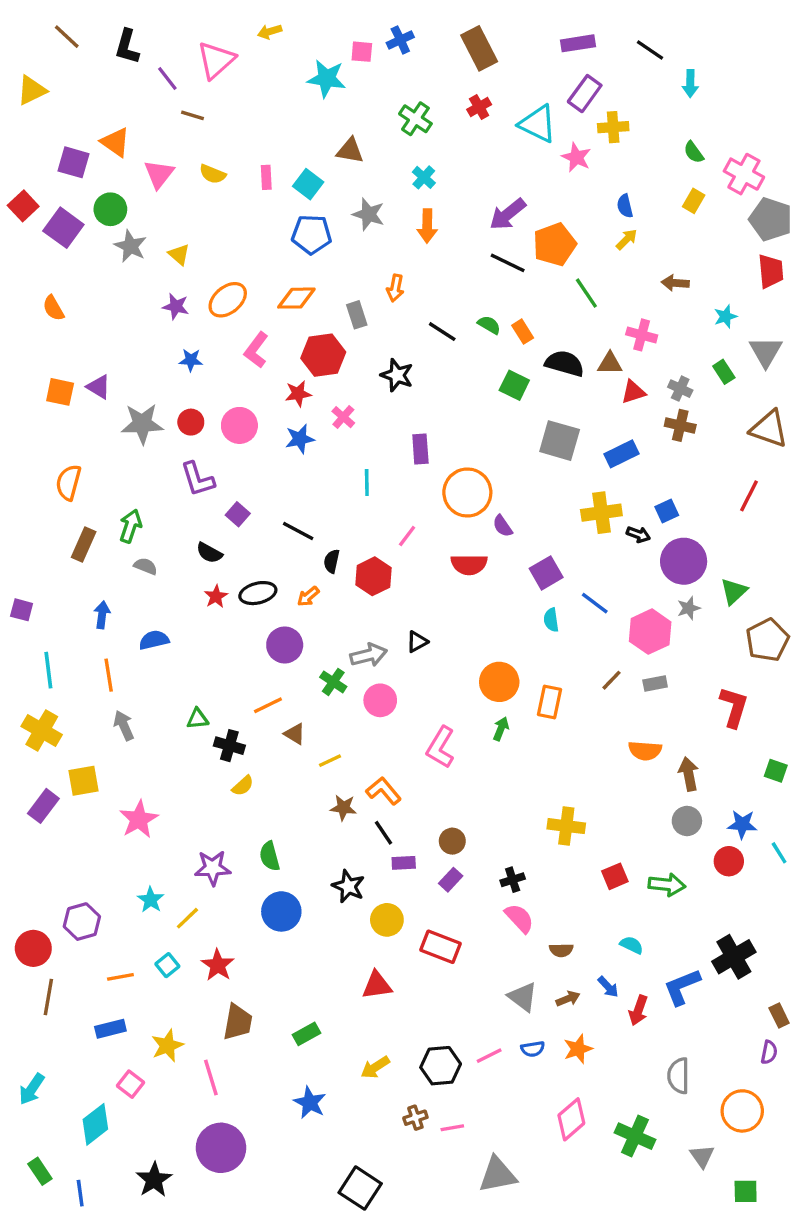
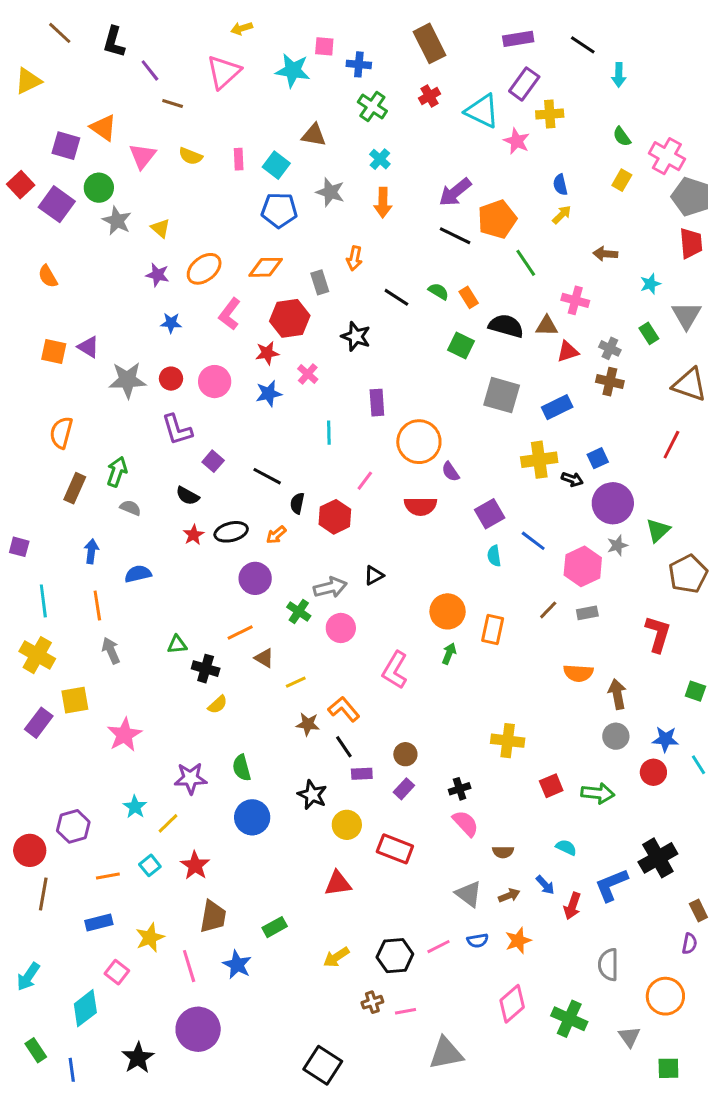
blue cross: (400, 40) -> (359, 64), moved, turned 30
pink triangle: (216, 60) -> (224, 72), moved
blue star: (310, 1103) -> (237, 965), moved

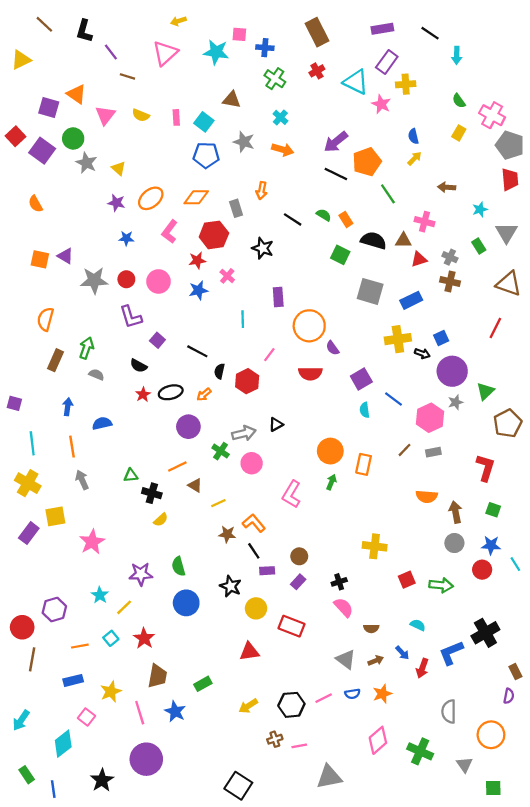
orange arrow: (383, 203) -> (283, 150), turned -75
green square: (695, 691) -> (493, 510), moved

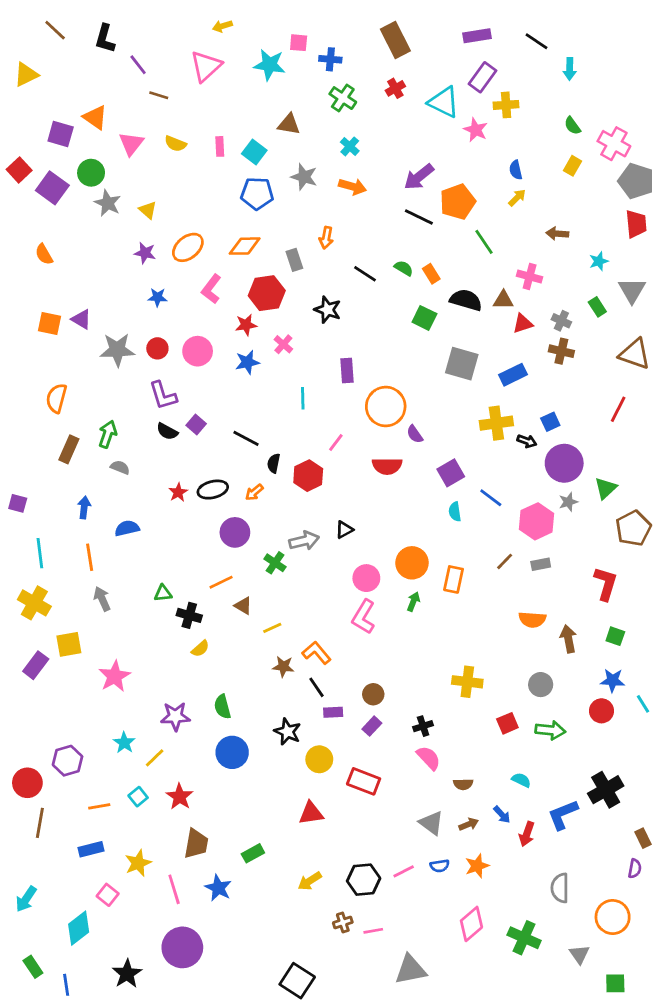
black semicircle: (139, 366) -> (167, 431), moved
pink circle: (252, 463) -> (366, 578), moved
gray circle: (454, 543) -> (541, 685), moved

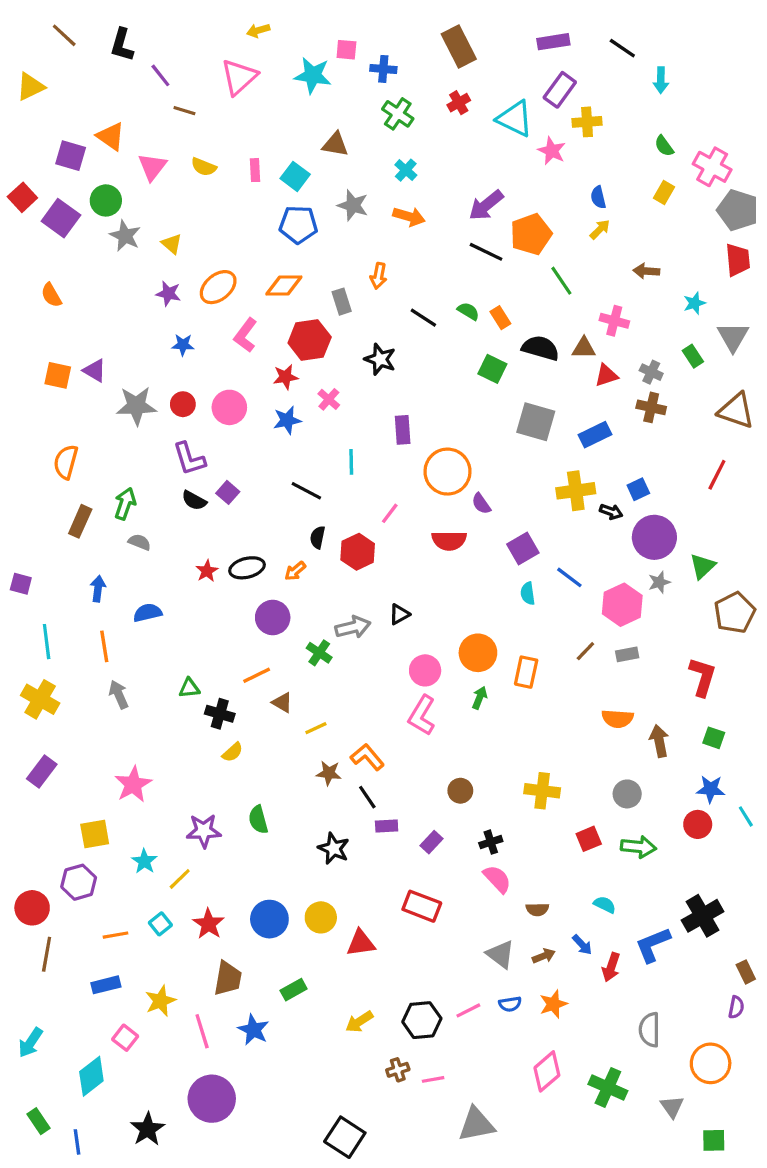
black line: (246, 438) -> (306, 491), moved
yellow square: (69, 644) -> (95, 834), moved
brown circle: (373, 694) -> (460, 791), moved
blue circle: (232, 752) -> (269, 919), moved
yellow circle: (319, 759) -> (321, 917), moved

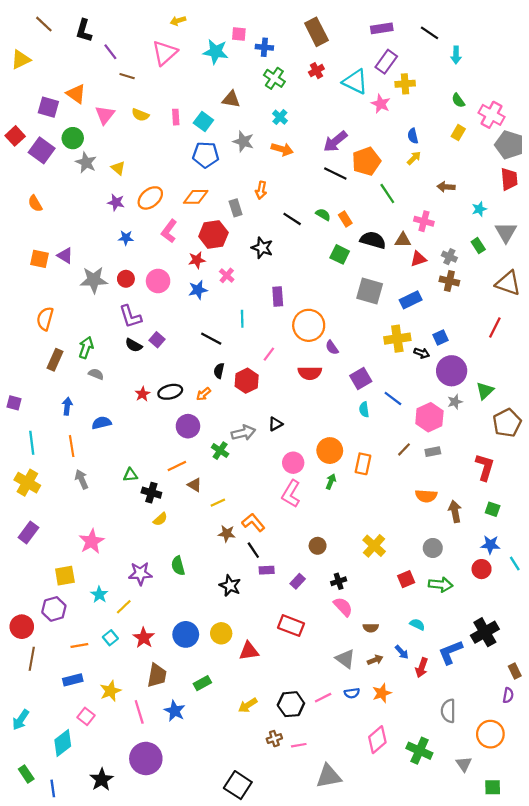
yellow cross: (542, 791) -> (374, 546), turned 35

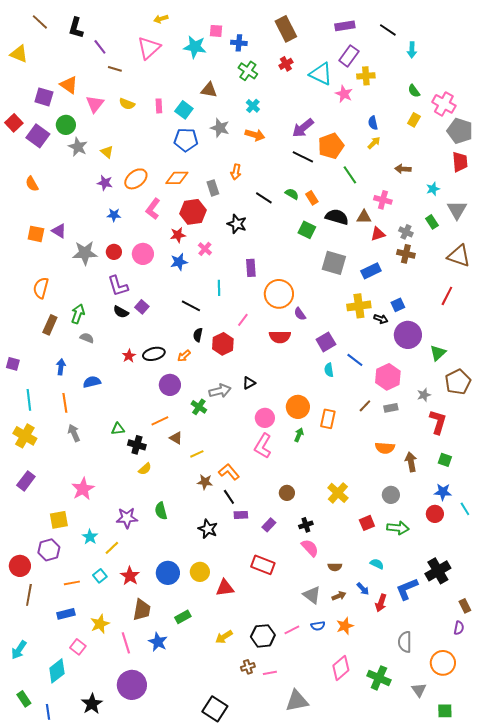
yellow triangle: (21, 59) -> (19, 54), turned 48
gray star: (455, 402) -> (424, 395), moved

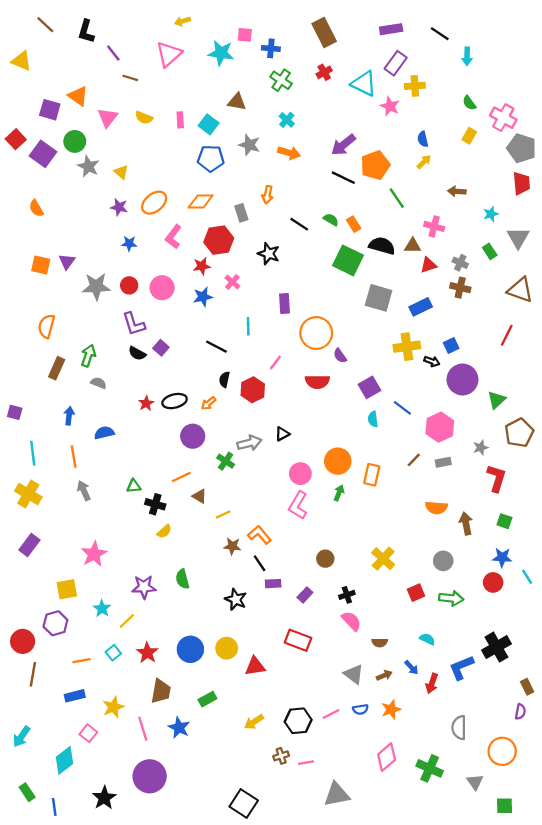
green square: (307, 230) -> (348, 260), size x1.5
purple triangle: (59, 231) -> (67, 262), turned 35

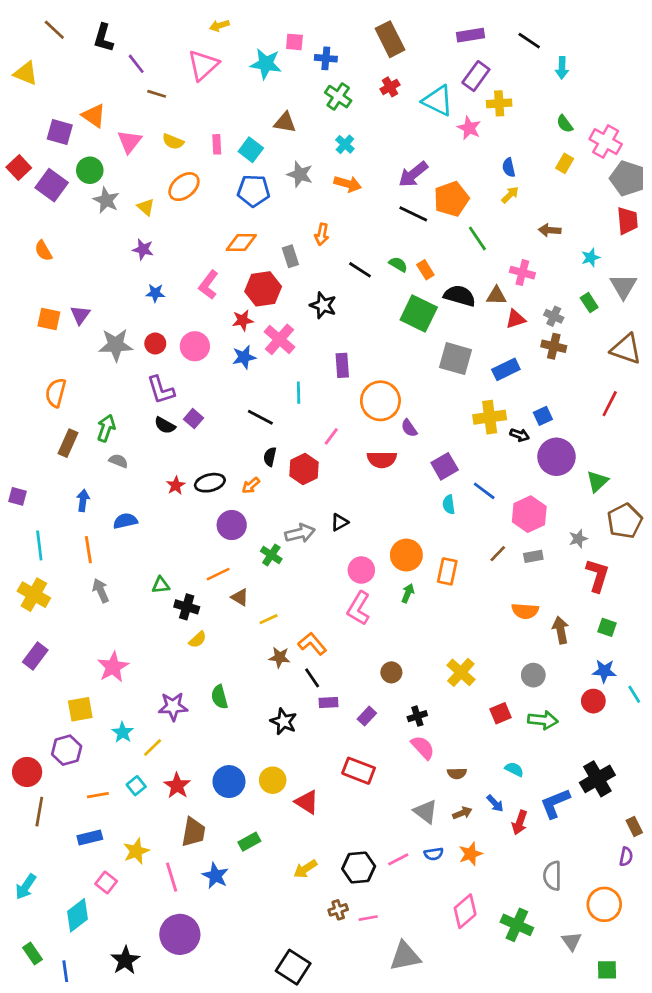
orange ellipse: (154, 203) -> (184, 187), moved
pink cross: (232, 282) -> (279, 339), size x1.6
red triangle: (255, 666) -> (307, 802), turned 40

